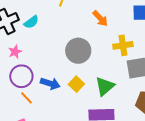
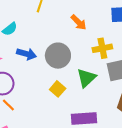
blue arrow: (50, 84) -> (26, 54), moved
green triangle: (105, 86) -> (86, 78), moved

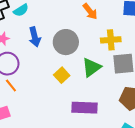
blue arrow: (26, 54) -> (35, 37), turned 54

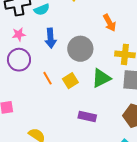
orange line: (11, 86) -> (48, 78), moved
purple rectangle: (85, 108) -> (87, 117), size x0.7

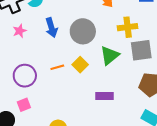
purple circle: (19, 60) -> (25, 76), moved
orange line: (48, 78) -> (57, 67), turned -64

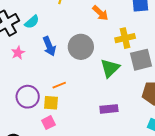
yellow square: (80, 65) -> (51, 103), moved, turned -35
pink square: (24, 105) -> (48, 123), moved

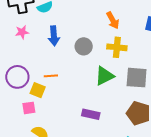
yellow cross: (125, 38) -> (117, 47), moved
gray circle: (81, 47) -> (84, 46), size x0.7

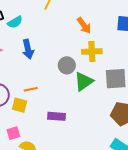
gray circle: (84, 46) -> (67, 65), moved
pink square: (29, 108) -> (13, 133), moved
purple rectangle: (91, 114) -> (57, 116), moved

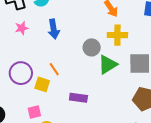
orange line: (31, 89) -> (54, 69), turned 64

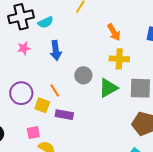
gray circle: (92, 47) -> (83, 75), moved
purple rectangle: (78, 98) -> (64, 115), moved

